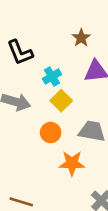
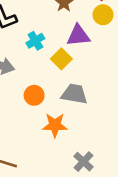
yellow square: (61, 101) -> (61, 59), moved

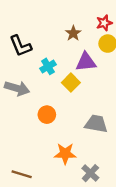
gray trapezoid: (74, 94) -> (96, 124), moved
orange star: (55, 125) -> (65, 154), moved

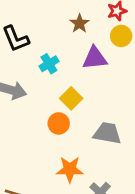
yellow square: (71, 83) -> (71, 98), moved
orange circle: (47, 115) -> (59, 123), moved

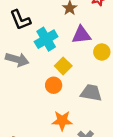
yellow circle: (121, 36) -> (102, 52), moved
cyan cross: (49, 64) -> (46, 39), size x1.5

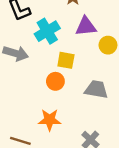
yellow square: (63, 66) -> (66, 60), turned -35
orange star: (62, 121) -> (50, 120), moved

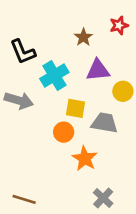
gray trapezoid: (96, 89) -> (104, 123), moved
orange star: (50, 120) -> (85, 158), moved, turned 30

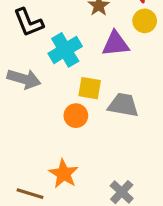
yellow circle: (123, 91) -> (145, 21), moved
orange star: (85, 158) -> (64, 174), moved

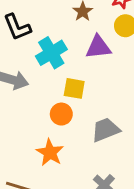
gray trapezoid: (123, 105) -> (105, 130), moved, turned -32
orange star: (64, 174) -> (50, 153), moved

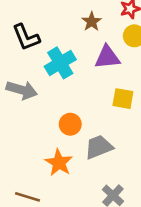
yellow square: (74, 88) -> (123, 99), moved
gray trapezoid: (105, 130) -> (99, 147), moved

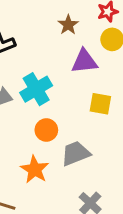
cyan cross: (60, 63) -> (36, 89), moved

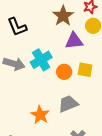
brown star: (68, 25) -> (63, 16), size x1.5
orange circle: (46, 130) -> (64, 72), moved

